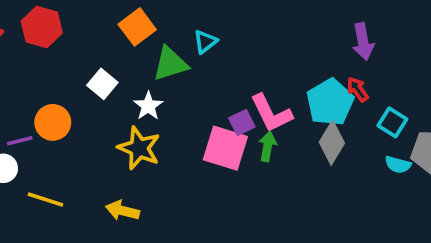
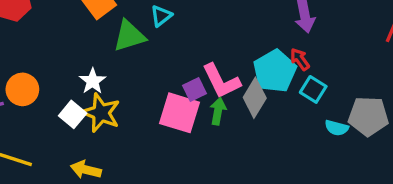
white square: (102, 84) -> (73, 114), moved
white star: (148, 106) -> (93, 81), moved
cyan square: (392, 122) -> (313, 89), moved
gray diamond: (332, 143) -> (255, 98), moved

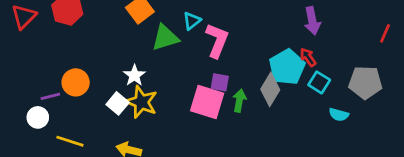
pink L-shape: (221, 81) -> (217, 40), moved, turned -132
purple square: (195, 89) -> (220, 82), turned 36
gray pentagon: (368, 116) -> (365, 82), moved

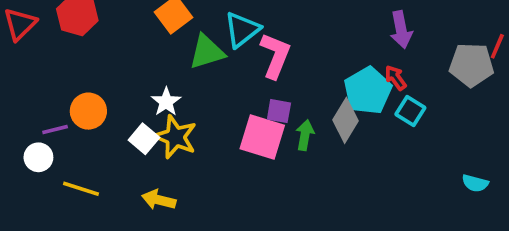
cyan triangle: (192, 21) -> (242, 30), size x1.5
gray pentagon: (365, 82) -> (471, 65), moved
cyan semicircle: (339, 115) -> (475, 183), moved

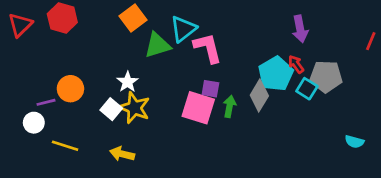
pink L-shape: (275, 56) -> (208, 48), turned -36
gray pentagon: (471, 65) -> (326, 76), moved

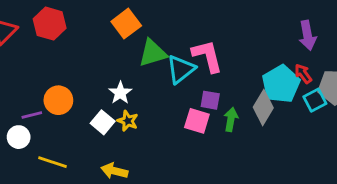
cyan triangle: (183, 29) -> (181, 69), moved
cyan square: (307, 89) -> (315, 100), turned 30
yellow star: (134, 108) -> (128, 121), size x0.6
pink square: (198, 108) -> (197, 121), size x0.7

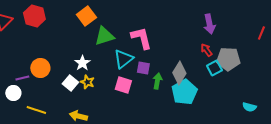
cyan triangle: (181, 69) -> (123, 59), moved
cyan pentagon: (281, 84) -> (184, 92), moved
pink square: (197, 121) -> (123, 85), moved

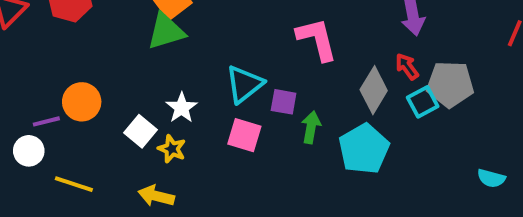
green triangle: (104, 36) -> (166, 31), moved
pink L-shape: (141, 38) -> (317, 39), moved
white star: (82, 63) -> (182, 108), moved
gray diamond: (179, 73) -> (374, 90), moved
yellow star: (87, 82) -> (172, 149), moved

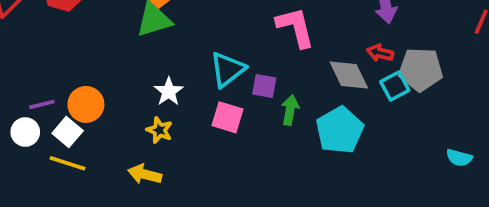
red arrow: (407, 67) -> (380, 53), turned -40
gray diamond: (374, 90) -> (349, 75), turned -57
orange circle: (82, 102) -> (86, 104), moved
white square: (140, 131) -> (68, 132), moved

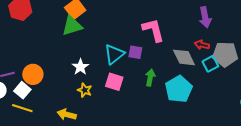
purple square: (264, 86) -> (135, 52), moved
yellow star: (159, 130) -> (85, 90), moved

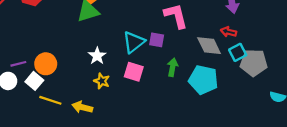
gray pentagon: (225, 54) -> (254, 63), moved
cyan pentagon: (179, 89) -> (203, 80), turned -30
yellow line: (22, 108) -> (50, 100), moved

